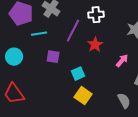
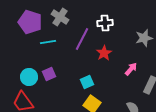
cyan circle: (14, 57) -> (29, 77), moved
purple square: (53, 57) -> (49, 74), moved, turned -32

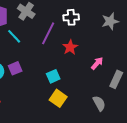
gray star: (144, 38) -> (110, 21), moved
cyan line: (48, 42) -> (14, 36), turned 56

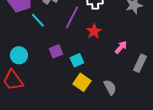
purple square: (15, 68) -> (56, 51), moved
gray semicircle: (99, 103) -> (110, 87), moved

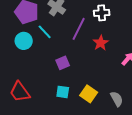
cyan circle: (19, 55) -> (24, 41), moved
cyan square: (77, 60) -> (63, 92), moved, turned 32

